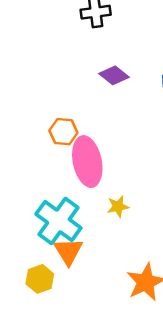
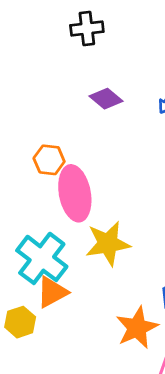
yellow star: (118, 206) -> (108, 244), size x1.8
orange triangle: (68, 251) -> (52, 292), turned 32

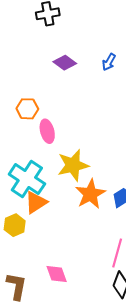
pink ellipse: (75, 193) -> (47, 131), size x0.6
orange star: (137, 328) -> (90, 194), moved

